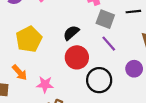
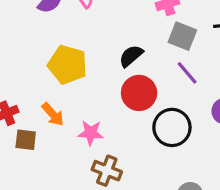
yellow pentagon: (29, 39) -> (68, 65), turned -30

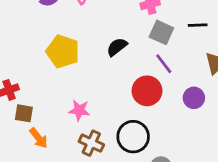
red circle: (139, 93) -> (147, 91), moved
orange arrow: (53, 114) -> (39, 138), moved
black circle: (172, 127) -> (133, 137), moved

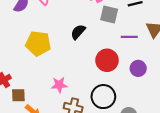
purple line: (164, 64) -> (129, 37), moved, turned -42
purple circle: (194, 98) -> (138, 68), moved

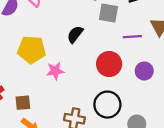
pink star: (59, 85) -> (55, 71), moved
brown square: (18, 95) -> (23, 103), moved

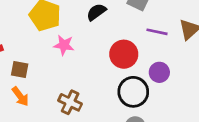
black circle: (107, 105) -> (133, 92), moved

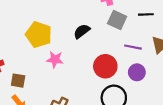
purple circle: (159, 72) -> (137, 72), moved

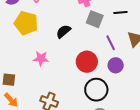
yellow pentagon: (39, 35) -> (26, 23), moved
purple line: (133, 47) -> (111, 43), turned 56

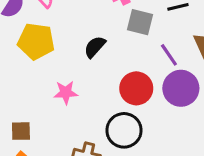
purple circle: (116, 65) -> (181, 88), size x1.5
black circle: (96, 90) -> (124, 130), moved

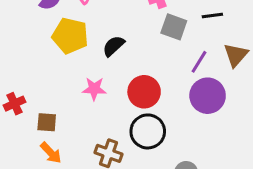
black semicircle: (95, 47) -> (114, 46), moved
purple line: (169, 55) -> (199, 62), turned 60
red circle: (136, 88) -> (144, 92), moved

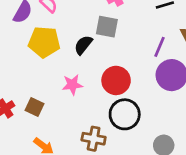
gray square: (174, 27) -> (107, 27), moved
brown square: (47, 122) -> (34, 107), moved, turned 30

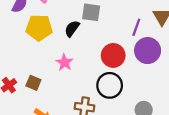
red circle: (116, 80) -> (113, 55), moved
pink star: (72, 85) -> (64, 62), turned -30

